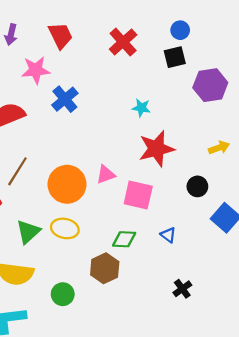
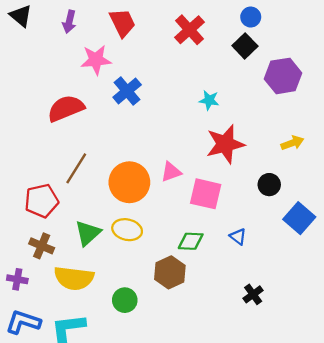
black square: (175, 57) -> (245, 46), turned -30

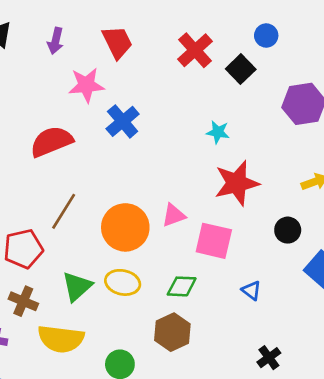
black square: (245, 46) -> (241, 69), moved
green diamond: (191, 241) -> (182, 286), moved

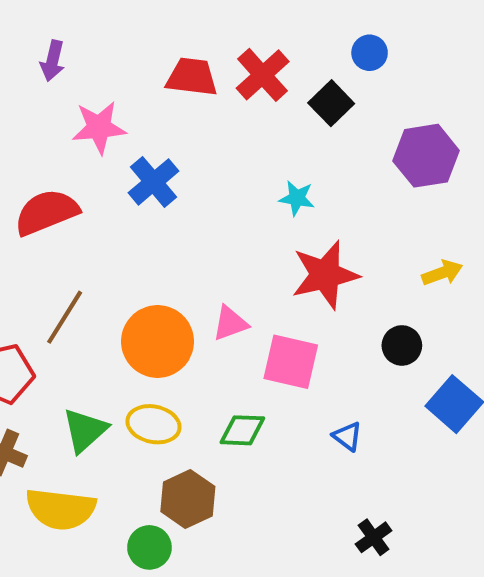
red trapezoid: (117, 42) -> (192, 77), moved, turned -57
brown hexagon: (172, 332) -> (188, 499), moved

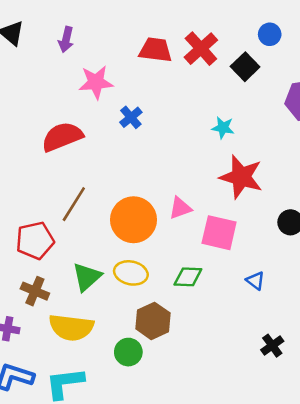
blue cross: (154, 182) -> (131, 117), size x0.7
red star: (325, 275) -> (241, 177), turned 30

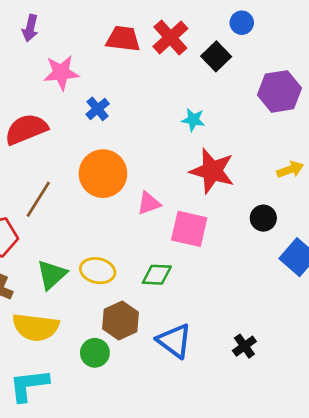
orange circle: (133, 220) -> (103, 174), moved
blue triangle: (255, 281) -> (174, 341), moved, size x1.8

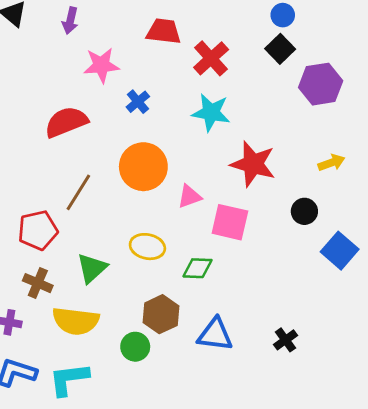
red cross: (170, 38) -> (211, 58), moved
black square: (216, 56) -> (280, 49), moved
cyan star: (193, 120) -> (211, 113), moved, size x1.6
yellow ellipse: (98, 271) -> (147, 247), moved
blue triangle: (174, 341) -> (215, 334), turned -30

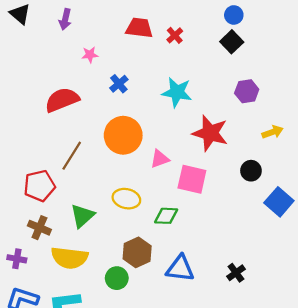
red cross: (211, 58) -> (175, 35), moved, size x0.6
pink star: (101, 65) -> (90, 55), size x0.6
purple hexagon: (321, 84) -> (247, 91), moved, size x0.7

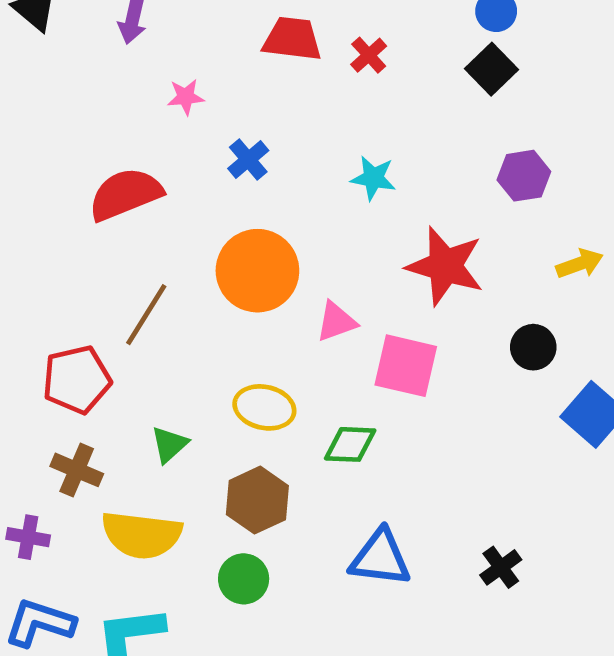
cyan star: (177, 92) -> (373, 178), size x0.7
green triangle: (82, 216) -> (169, 444), size x0.7
brown hexagon: (137, 252) -> (257, 500), moved

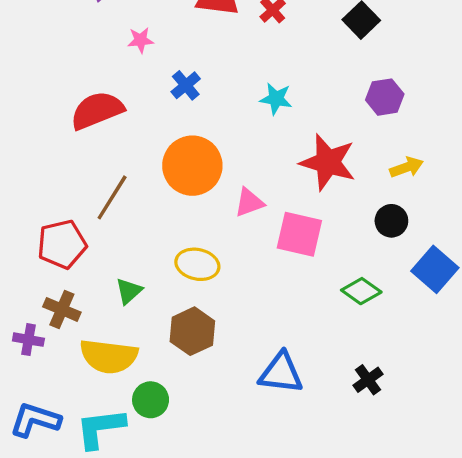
yellow arrow: (580, 264) -> (406, 167), moved
green diamond: (350, 444) -> (361, 291), moved, turned 33
purple cross: (28, 537) -> (28, 340), moved
green circle: (244, 579) -> (151, 400), moved

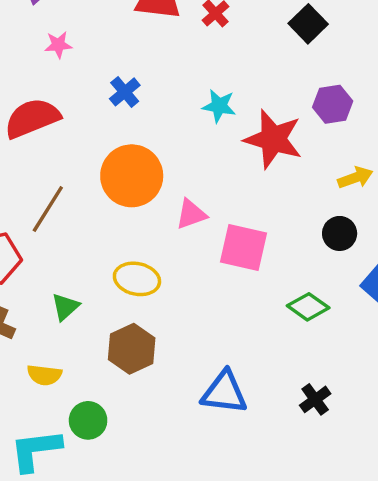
pink star: (141, 40) -> (58, 45), moved
red star: (328, 162) -> (273, 139), moved
yellow semicircle: (109, 356) -> (44, 375), size x0.6

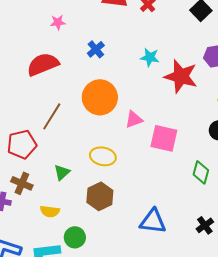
green diamond: (308, 307) -> (201, 172), turned 70

